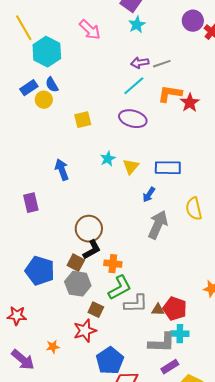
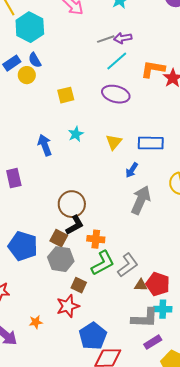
gray line: (162, 64) -> (106, 39), moved
cyan star: (108, 159) -> (76, 134), moved
gray L-shape: (136, 304) -> (128, 265), moved, turned -35

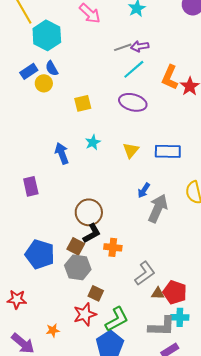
orange L-shape: (153, 69) -> (170, 77), turned -75
blue arrow: (132, 170) -> (144, 190), moved
green L-shape: (103, 263) -> (117, 319), moved

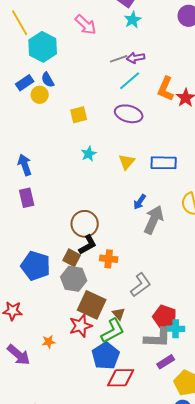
blue arrow: (62, 153) -> (25, 165), moved
red pentagon: (175, 292) -> (165, 317), moved
brown square: (96, 293) -> (92, 305), size x1.8
brown triangle: (158, 293) -> (119, 314), moved, turned 48

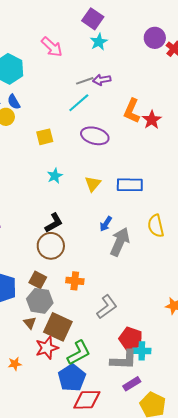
cyan line: (130, 81) -> (79, 103), moved
black L-shape: (88, 245) -> (54, 223), moved
brown triangle: (119, 314) -> (30, 323), moved

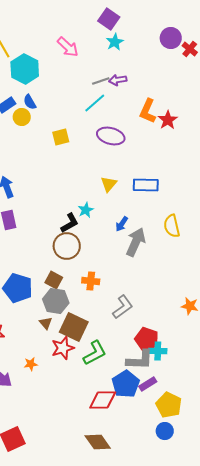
cyan star: (55, 176) -> (86, 210), moved
blue pentagon: (72, 378) -> (126, 384), moved

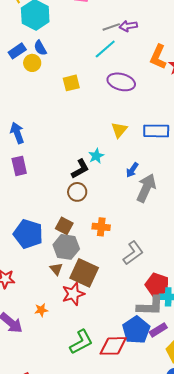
brown circle: (67, 246) -> (77, 192), size x0.7
green L-shape: (95, 353) -> (81, 342), moved

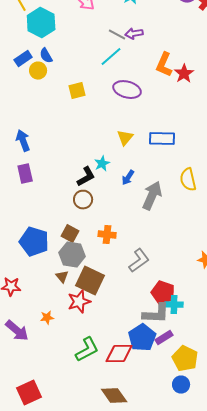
gray line: (111, 27) -> (117, 35), turned 48
blue arrow: (132, 170) -> (128, 178), moved

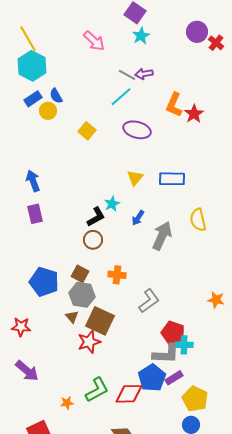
cyan hexagon: (41, 23) -> (32, 66), moved
yellow square: (77, 91) -> (87, 131), turned -36
orange star: (47, 318) -> (67, 403), moved

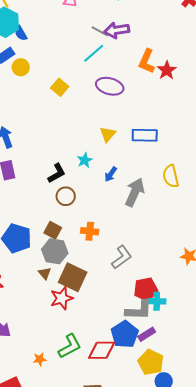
purple arrow: (144, 74) -> (117, 30), size x1.4
blue semicircle: (56, 96) -> (21, 33), moved
black L-shape: (96, 217) -> (57, 173), moved
red pentagon: (173, 333) -> (146, 289), turned -30
yellow pentagon: (195, 399) -> (151, 362), moved

